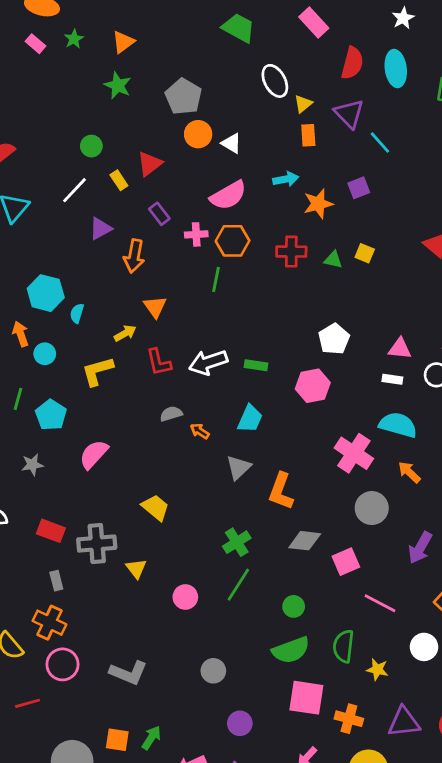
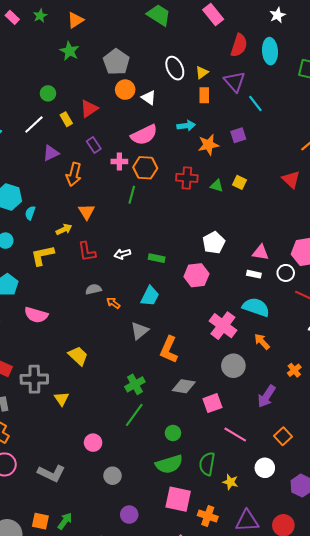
white ellipse: (275, 81) -> (175, 68), moved
white arrow: (208, 362) -> (122, 254), size x0.6
pink semicircle: (94, 454) -> (36, 315), turned -120
pink circle: (185, 597) -> (93, 443), moved

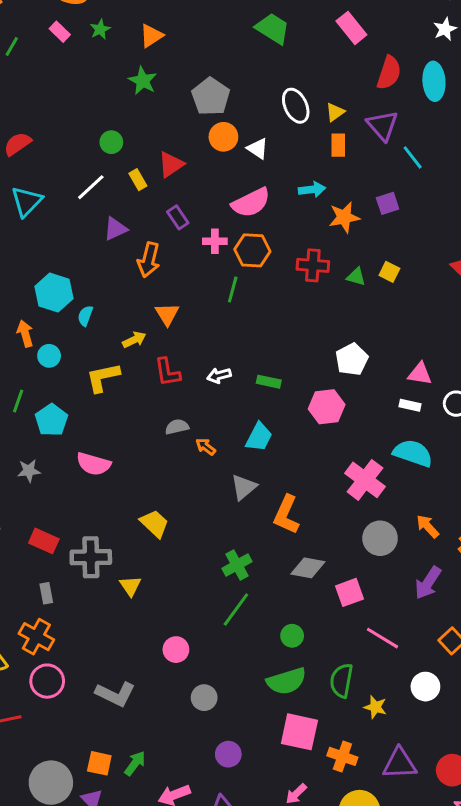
orange arrow: (262, 342) -> (428, 526), moved

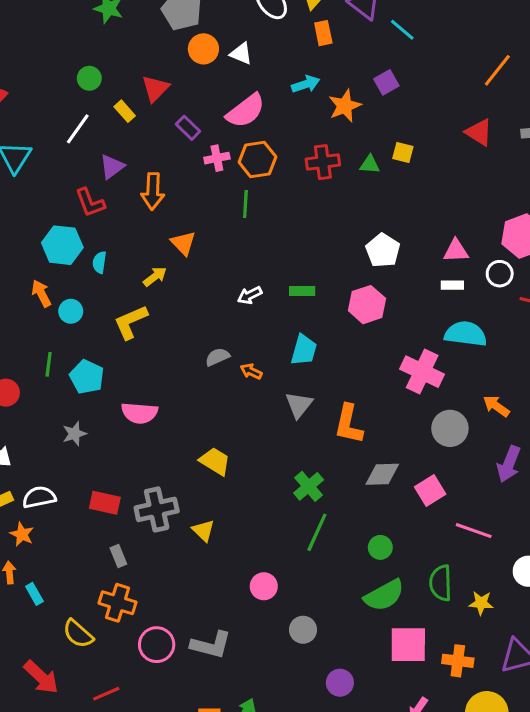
purple rectangle: (178, 217) -> (188, 128), moved
red L-shape: (167, 372) -> (90, 203), moved
pink circle: (47, 681) -> (157, 645), moved

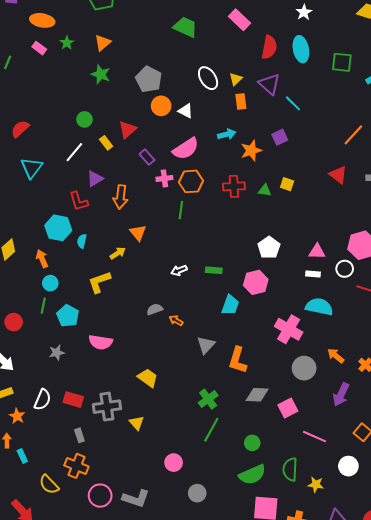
cyan circle: (71, 311) -> (50, 283), moved
cyan trapezoid: (304, 350) -> (230, 305), moved
white semicircle: (39, 497) -> (43, 400), moved, turned 120

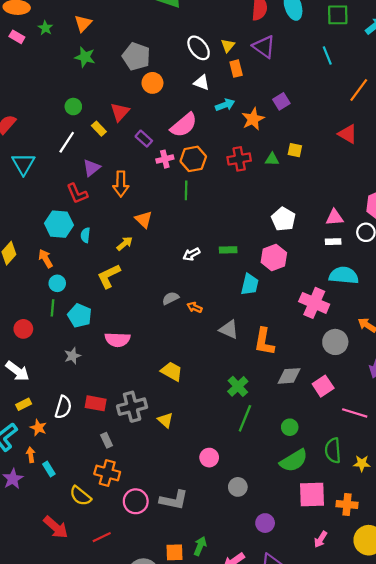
cyan line: (293, 103) -> (327, 55), moved, turned 30
white triangle: (186, 111) -> (202, 83), moved
gray triangle: (206, 345) -> (229, 330), turned -42

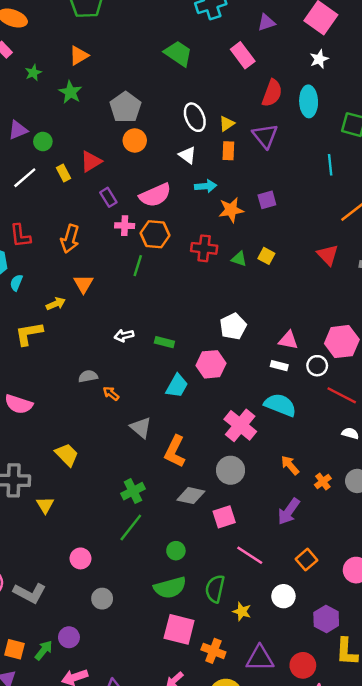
green star: (45, 28) -> (33, 73), moved
purple triangle: (92, 168) -> (18, 130), moved
gray circle: (335, 342) -> (231, 470), moved
purple circle: (265, 523) -> (69, 637), moved

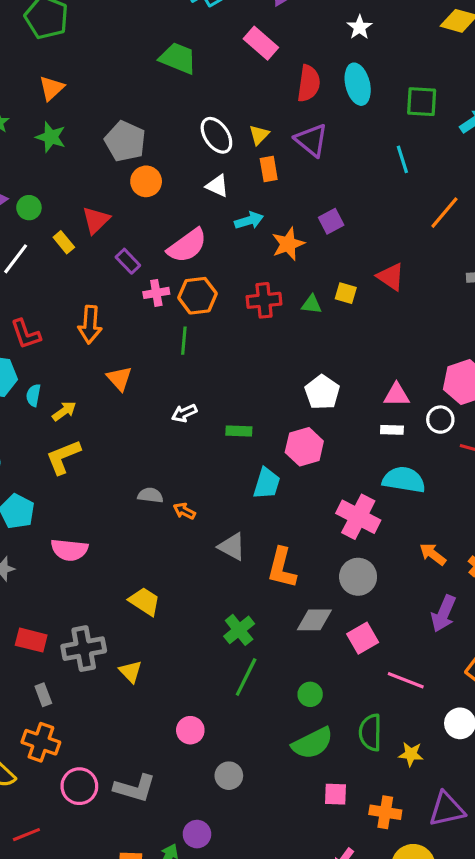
red triangle: (328, 255) -> (391, 277), moved
yellow arrow: (56, 304) -> (64, 411), moved
white arrow: (124, 336) -> (184, 413), moved
gray semicircle: (88, 376) -> (150, 495), turned 30
pink square: (179, 629) -> (336, 794), size x0.6

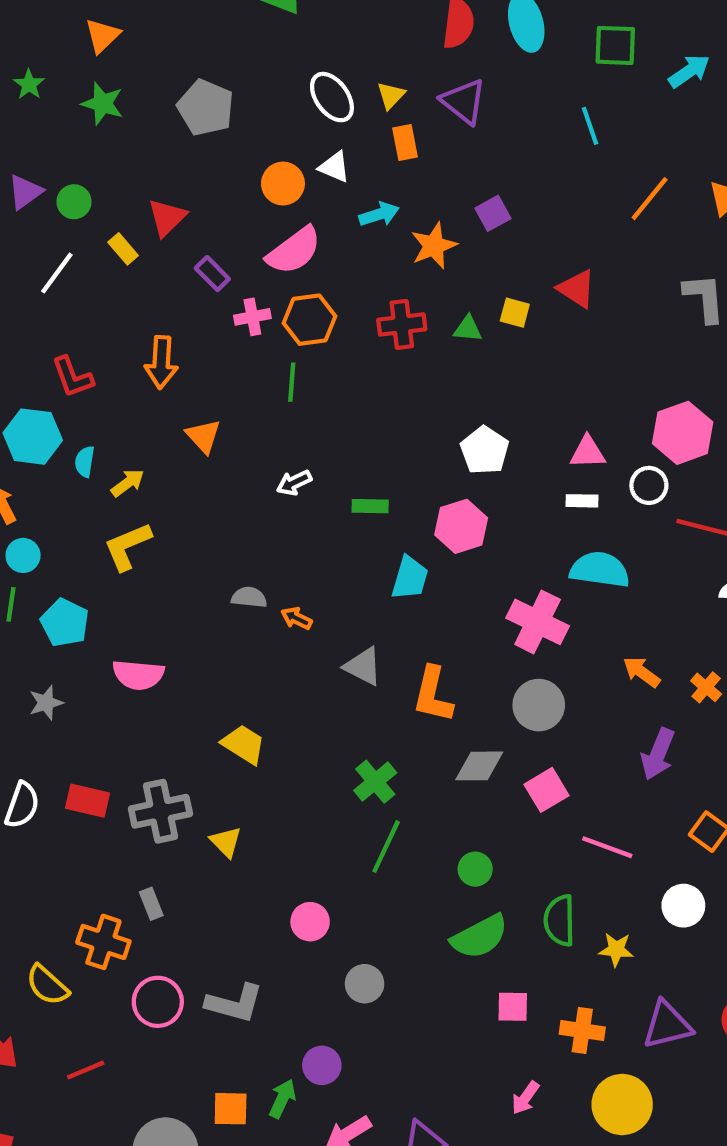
orange circle: (146, 181) -> (283, 184), moved
gray rectangle: (43, 695) -> (151, 904), moved

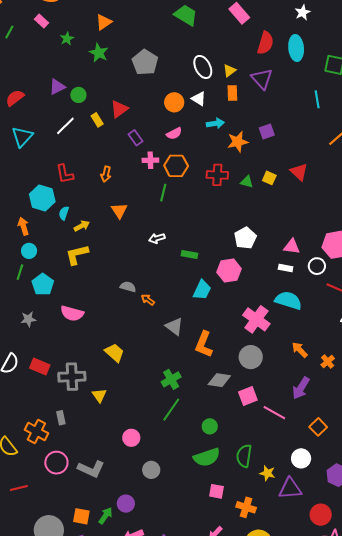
pink semicircle: (294, 251) -> (174, 133), size x0.6
orange arrow: (161, 362) -> (106, 174), size x0.7
pink line: (607, 847) -> (274, 413), moved
purple triangle: (667, 1025) -> (290, 489), moved

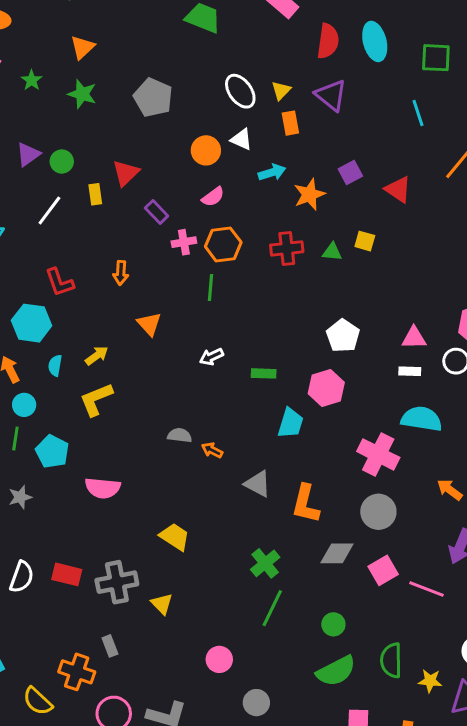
yellow rectangle: (97, 120) -> (95, 194), turned 32
red triangle: (299, 172) -> (398, 189), moved
cyan semicircle: (64, 213) -> (55, 365), moved
gray star: (28, 319) -> (20, 497), moved

